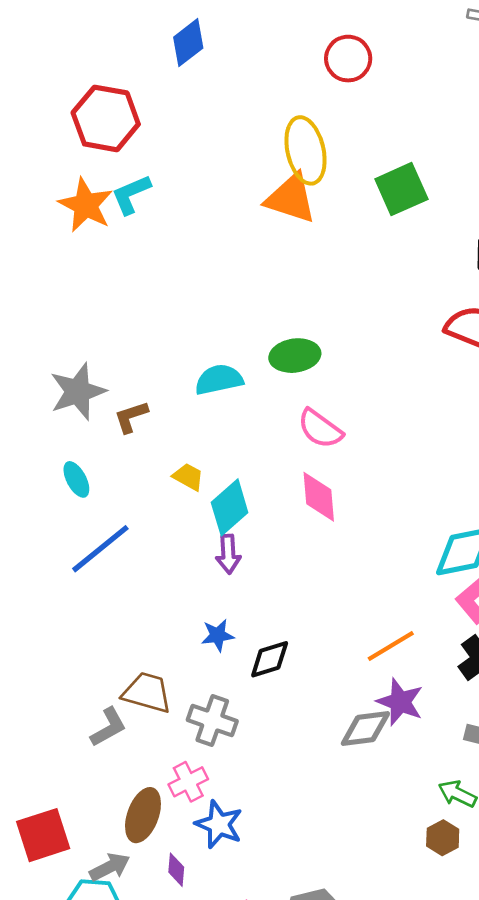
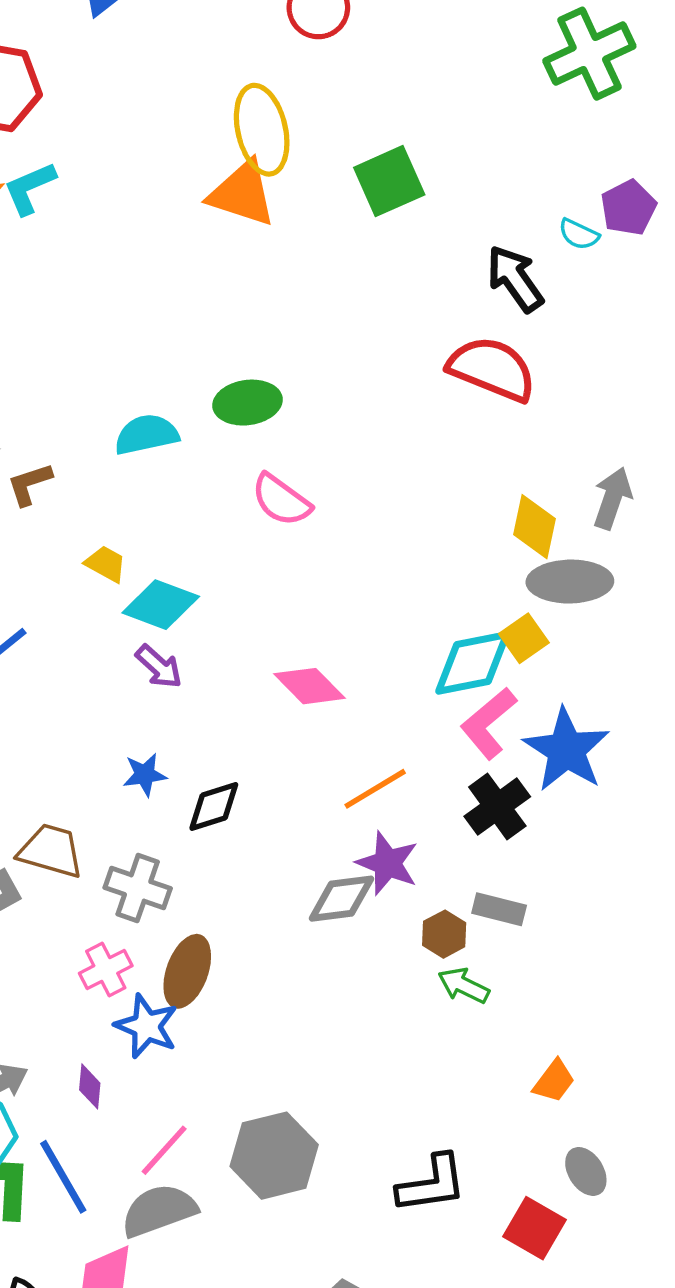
pink diamond: (319, 497) -> (309, 686), moved, turned -40
cyan diamond: (230, 507) -> (161, 605), turned 62
purple arrow: (228, 554) -> (159, 667), turned -45
brown ellipse: (143, 815) -> (187, 971), moved
brown hexagon: (443, 838) -> (444, 934), moved

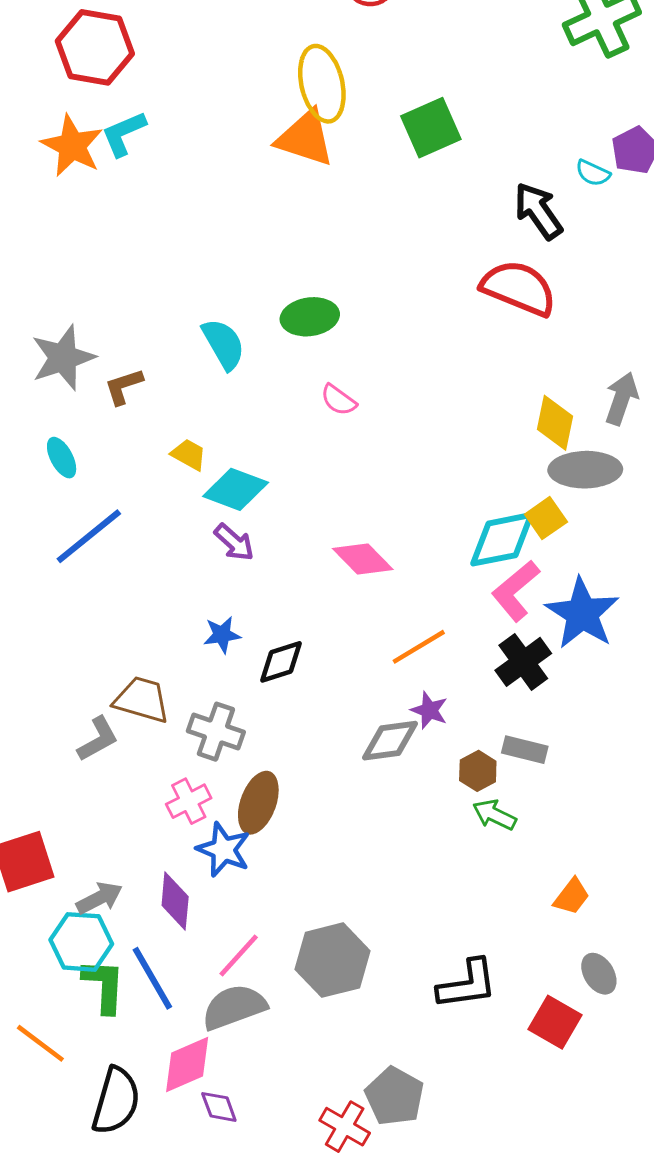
cyan semicircle: (146, 434) -> (224, 344), turned 72
pink semicircle: (281, 500) -> (339, 400), size x0.7
purple star: (387, 863) -> (429, 710), size x0.7
purple diamond: (90, 1086) -> (175, 901), size x1.5

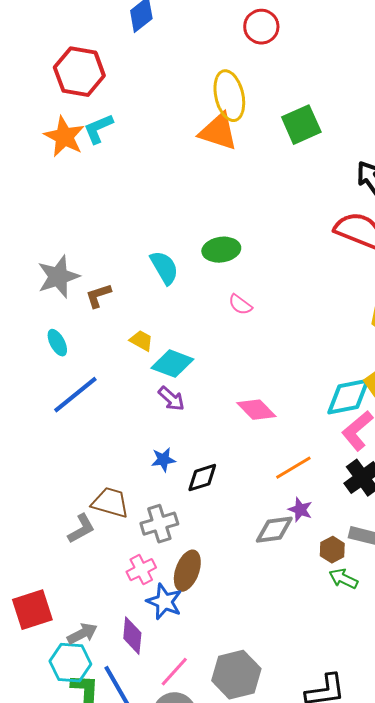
gray cross: (216, 732) -> (159, 524), turned -36

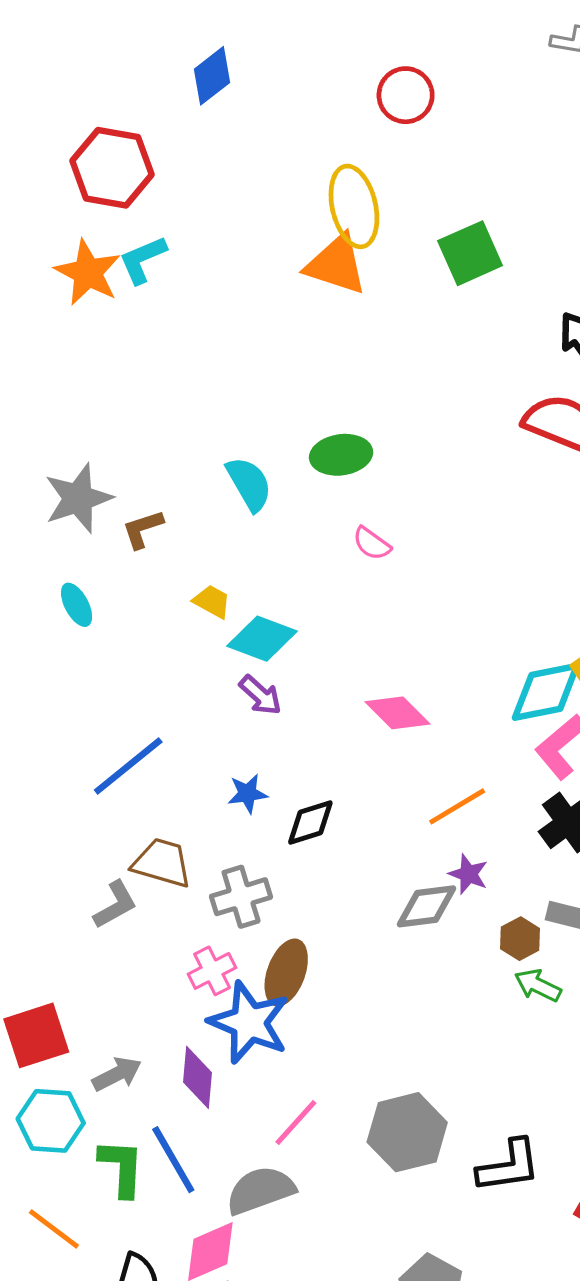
blue line: (75, 395) -> (128, 766), moved
blue star: (164, 602) -> (249, 1023), size x1.4
cyan hexagon: (70, 663) -> (51, 1121), moved
pink line: (174, 672) -> (296, 1123), moved
gray hexagon: (236, 675) -> (407, 1132), moved

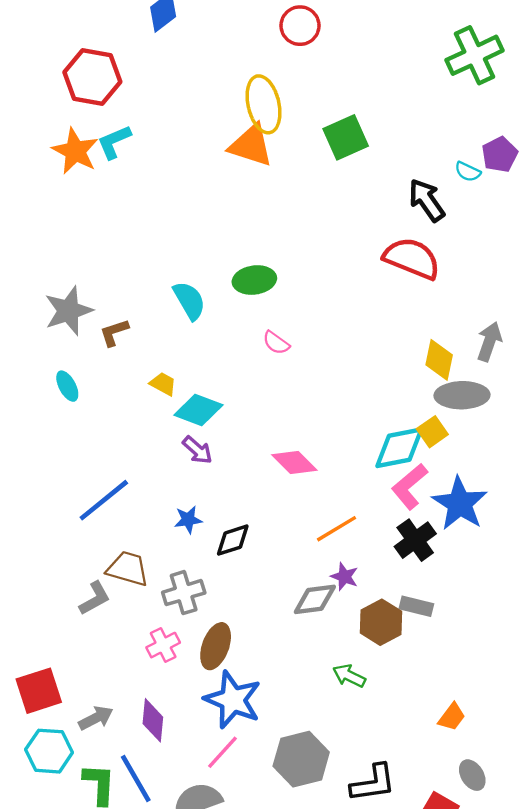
brown hexagon: (520, 939) -> (381, 622), size x1.5
green arrow: (538, 985) -> (349, 676), moved
blue star: (249, 1023) -> (233, 700), moved

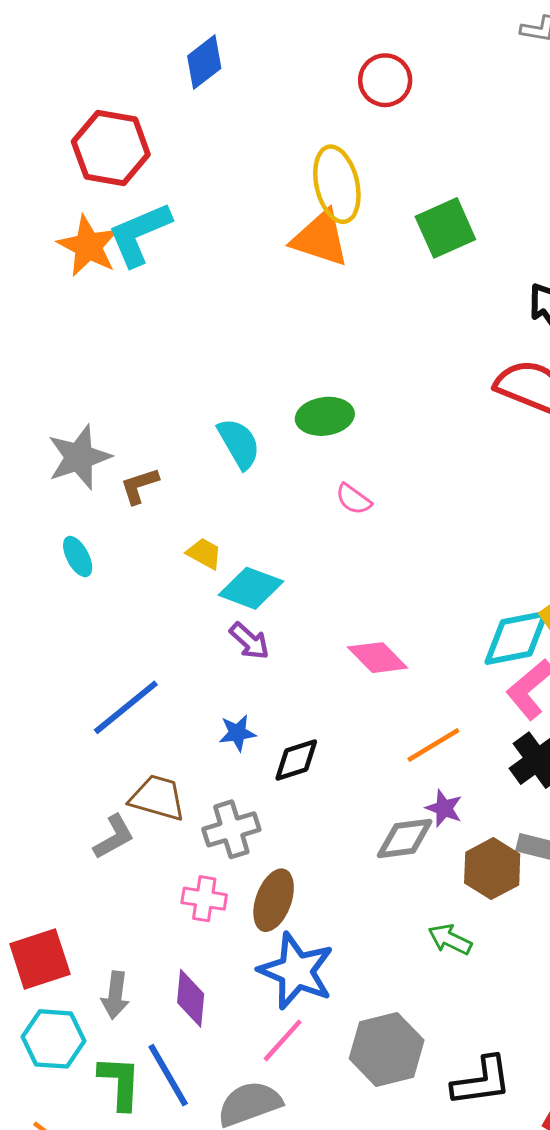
cyan L-shape: (114, 142) -> (139, 234), size x1.4
pink cross: (163, 645) -> (204, 899), turned 36
gray arrow: (96, 718) -> (115, 995), turned 124

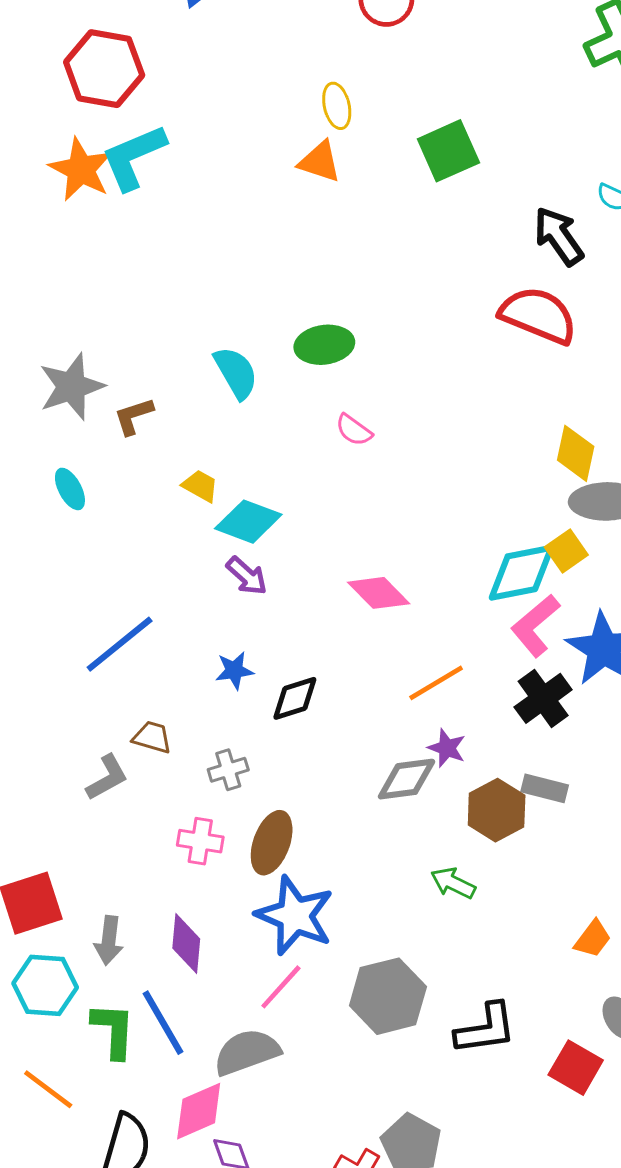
yellow ellipse: (337, 184) -> (337, 106), size x0.6
orange triangle: (320, 238) -> (320, 162), size x0.7
brown trapezoid: (158, 798) -> (152, 737), size x0.7
gray cross: (231, 829) -> (228, 770), size x0.7

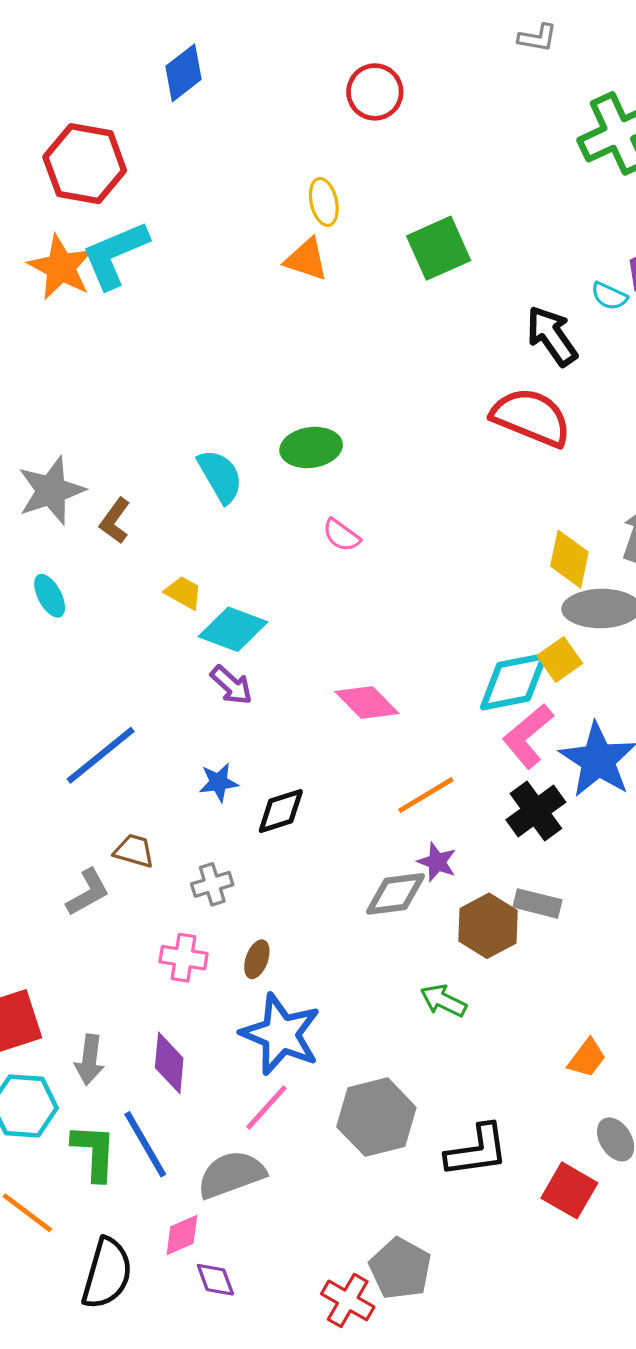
brown L-shape: (134, 416) -> (115, 521), turned -36
brown ellipse: (272, 843) -> (257, 959), size x0.6
pink diamond: (199, 1111) -> (182, 1235), size x0.7

